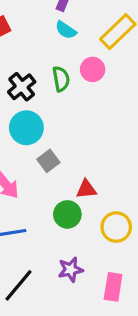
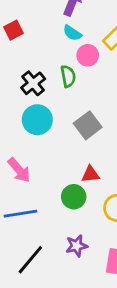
pink circle: (93, 69) -> (88, 55), moved
gray square: (48, 161) -> (88, 125), moved, size x1.4

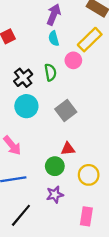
cyan semicircle: (72, 33) -> (54, 38), turned 40
pink circle: (88, 55) -> (73, 60), moved
purple star: (76, 246) -> (55, 195), moved

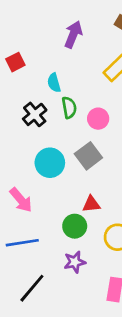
cyan semicircle: (54, 38) -> (54, 83), moved
pink circle: (73, 60) -> (98, 119), moved
cyan circle: (26, 106) -> (50, 163), moved

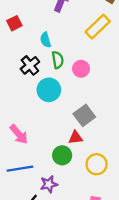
gray square: (88, 156) -> (84, 115), moved
cyan circle: (50, 163) -> (49, 90), moved
purple star: (75, 262) -> (49, 184), moved

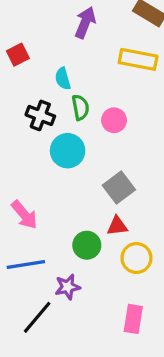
yellow rectangle: (98, 27) -> (138, 59), turned 55
black cross: (30, 65) -> (40, 115), turned -30
red triangle: (75, 138) -> (117, 226), moved

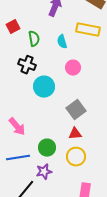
cyan semicircle: (63, 79) -> (62, 42), moved
green semicircle: (80, 107) -> (34, 39), moved
green circle: (87, 245) -> (47, 148), moved
yellow circle: (136, 258) -> (76, 157), moved

